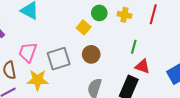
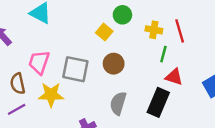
red line: (153, 14) -> (180, 31), moved, turned -30
yellow cross: (124, 15) -> (154, 30), moved
gray square: (59, 59) -> (75, 69), turned 30

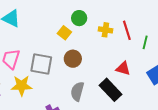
green line: (163, 54) -> (145, 42), moved
black rectangle: (158, 102) -> (111, 90), turned -65

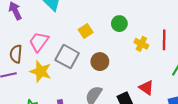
red line: (127, 30) -> (164, 40), moved
yellow square: (64, 33) -> (86, 31), moved

